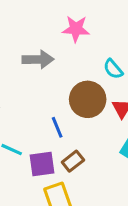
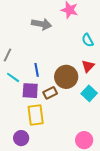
brown circle: (88, 99) -> (66, 77), moved
blue line: (57, 127) -> (37, 70), moved

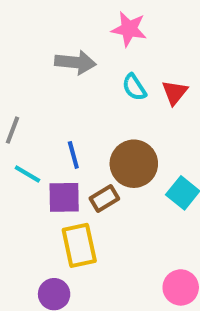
cyan semicircle: (88, 40) -> (134, 87), moved
red triangle: (88, 66) -> (175, 92), moved

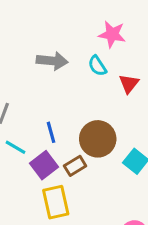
pink star: (129, 29) -> (112, 34), moved
cyan semicircle: (134, 87) -> (97, 66), moved
purple square: (64, 197) -> (44, 165), turned -36

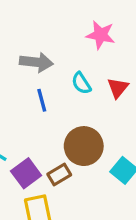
cyan semicircle: (97, 66) -> (81, 83), moved
blue line: (51, 132) -> (42, 100), moved

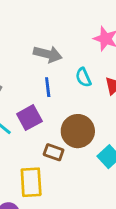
purple square: (26, 173) -> (29, 118), moved
brown rectangle: (59, 175) -> (54, 152), turned 42

